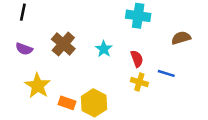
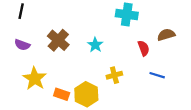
red semicircle: (137, 59) -> (144, 48), moved
blue line: (166, 73) -> (157, 75), moved
yellow cross: (139, 82) -> (114, 75), moved, turned -32

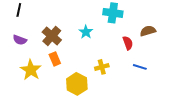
cyan star: (95, 45) -> (86, 32), moved
orange rectangle: (62, 94) -> (55, 59), moved, turned 48

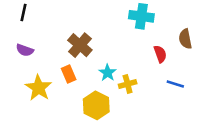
brown semicircle: (148, 31) -> (185, 39), turned -84
cyan star: (86, 32) -> (108, 73), moved
brown cross: (52, 36) -> (80, 45), moved

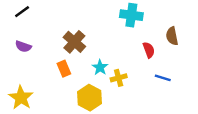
black line: (23, 13) -> (22, 12), turned 42
yellow star: (39, 88) -> (21, 98), moved

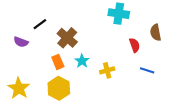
black line: (22, 12) -> (40, 24), moved
cyan star: (100, 67) -> (82, 61), moved
yellow hexagon: (89, 98) -> (59, 88), moved

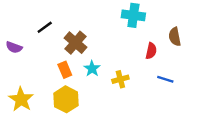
purple semicircle: (21, 42) -> (14, 47), moved
red semicircle: (135, 45) -> (151, 51), turned 32

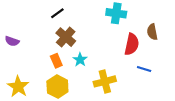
black line: (45, 27) -> (57, 13), moved
red semicircle: (151, 51) -> (132, 44), size x1.5
yellow cross: (120, 79) -> (105, 81), moved, size x1.5

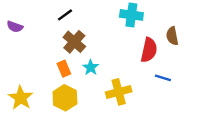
purple semicircle: (12, 41) -> (15, 27), moved

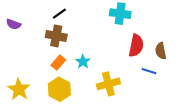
brown semicircle: (172, 36) -> (161, 51), moved
brown cross: (74, 42) -> (56, 36), moved, turned -30
orange rectangle: (64, 69) -> (58, 63), turned 64

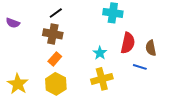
cyan star: (83, 62) -> (100, 53), moved

